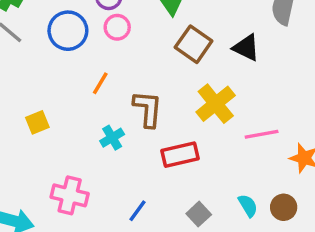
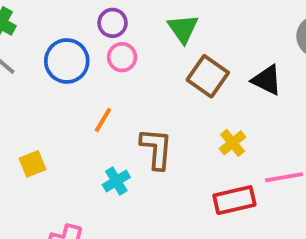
yellow cross: (216, 104) -> (233, 143), size x0.6
red rectangle: (180, 155) -> (234, 200), moved

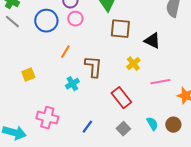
brown square: (208, 76) -> (120, 29), turned -30
black triangle: (267, 80) -> (152, 41), moved
red rectangle: (234, 200) -> (121, 98), moved, turned 65

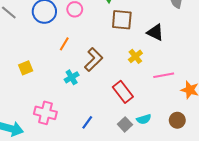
brown L-shape: (93, 67) -> (94, 60), turned 40
cyan semicircle: (152, 124) -> (144, 119), moved, turned 104

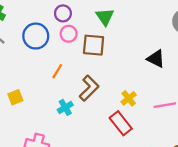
brown square: (122, 20) -> (94, 45), moved
yellow cross: (135, 56) -> (129, 98), moved

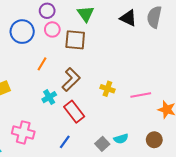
black triangle: (156, 59) -> (128, 18), moved
yellow cross: (129, 98) -> (107, 89), turned -32
red rectangle: (121, 123) -> (74, 112), moved

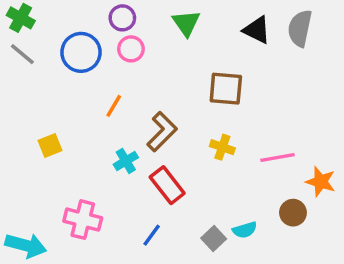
brown square: (75, 40) -> (226, 89), moved
brown circle: (154, 140) -> (293, 213), moved

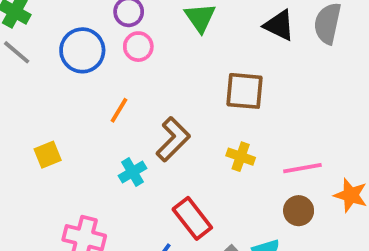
red rectangle: (167, 185) -> (192, 218), moved
brown circle: (293, 213) -> (299, 211), moved

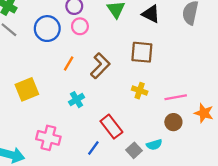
black triangle: (279, 25) -> (151, 14), moved
brown L-shape: (173, 139) -> (100, 66), moved
yellow square: (48, 155) -> (27, 89), size x1.5

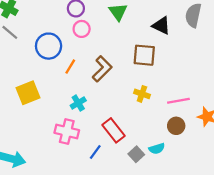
black triangle: (151, 14) -> (161, 26), moved
blue circle: (47, 29) -> (49, 46), moved
pink cross: (48, 138) -> (67, 132), moved

